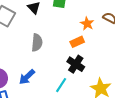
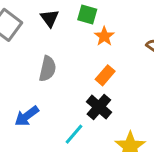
orange star: (87, 24) -> (104, 36), moved
orange rectangle: (77, 42) -> (105, 75), turned -32

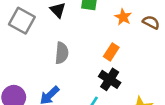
orange star: (104, 36) -> (123, 17), moved

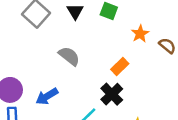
gray semicircle: (62, 53) -> (69, 56), turned -70

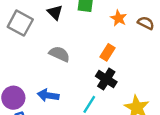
blue arrow: (47, 96) -> (48, 95), turned 54

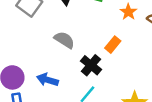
black cross: (106, 79) -> (91, 65), moved

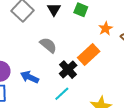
orange rectangle: (113, 45) -> (89, 54), size x1.5

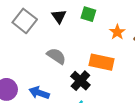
orange rectangle: (89, 54) -> (102, 62), turned 60

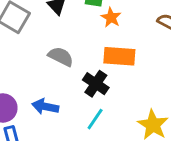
orange star: (117, 32) -> (111, 18), moved

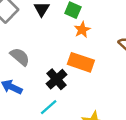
gray semicircle: (61, 57) -> (20, 57), moved

